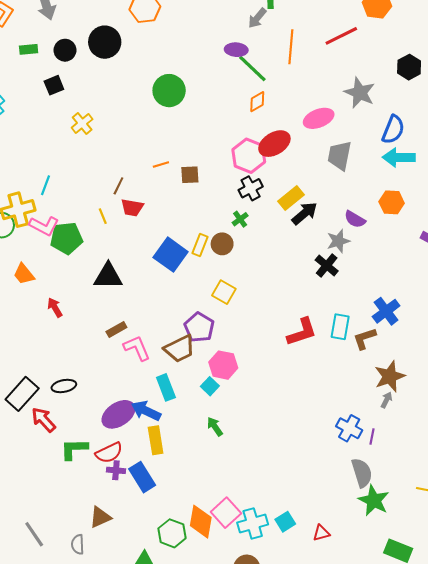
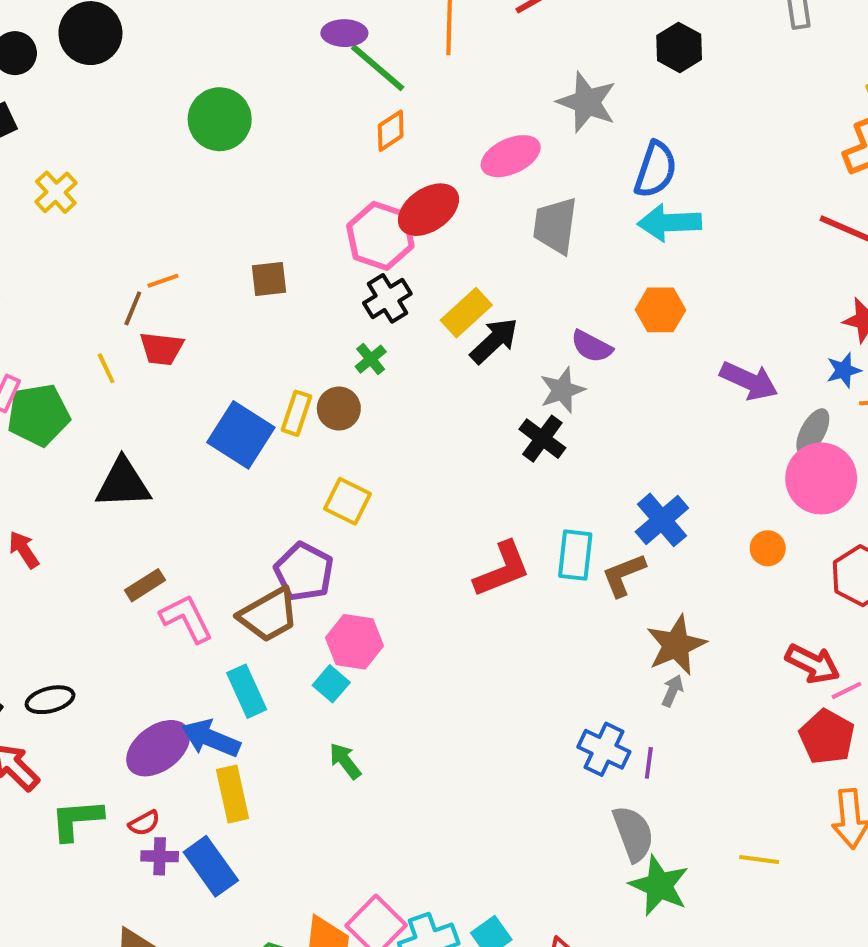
orange line: (161, 165) -> (163, 281), moved
red semicircle: (109, 453) -> (144, 823), size x0.6

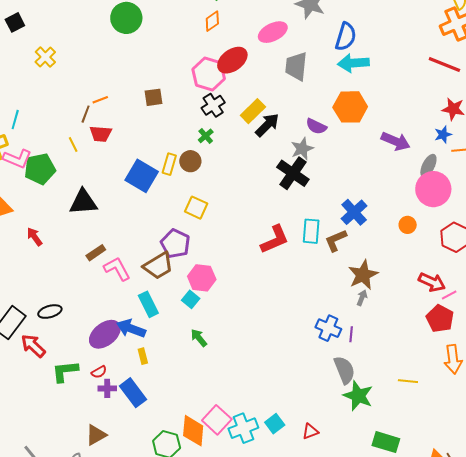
orange hexagon: (660, 310) -> (350, 107), size x1.4
black cross: (542, 439) -> (293, 173), size x1.4
yellow rectangle: (233, 794) -> (143, 356), size x0.6

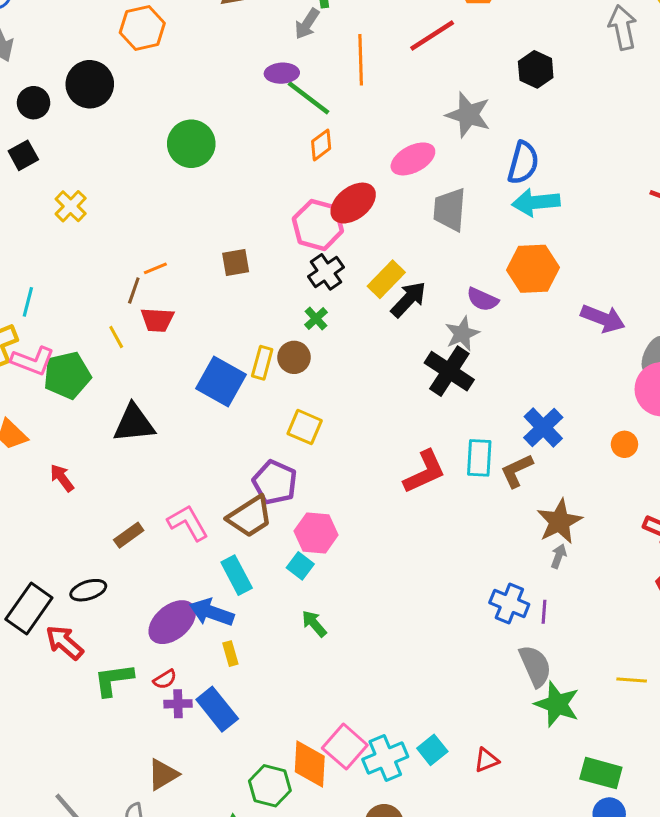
brown rectangle: (96, 253) -> (129, 535), moved

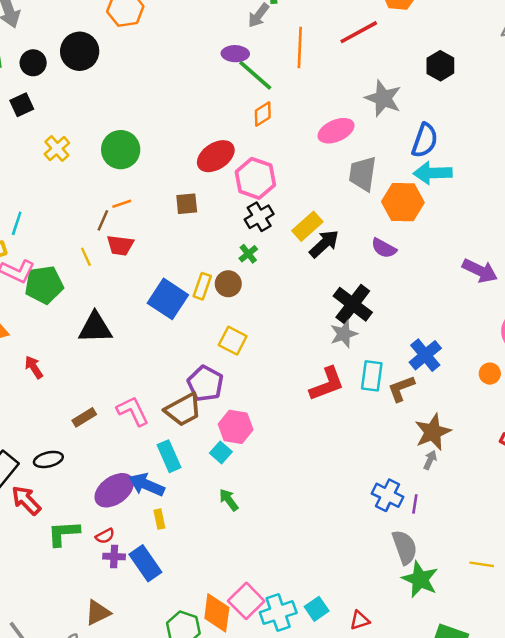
green circle: (191, 144) -> (121, 150), moved
red ellipse: (353, 203) -> (216, 156), moved
orange hexagon: (533, 269) -> (403, 202), moved
gray star: (462, 334) -> (344, 334), moved

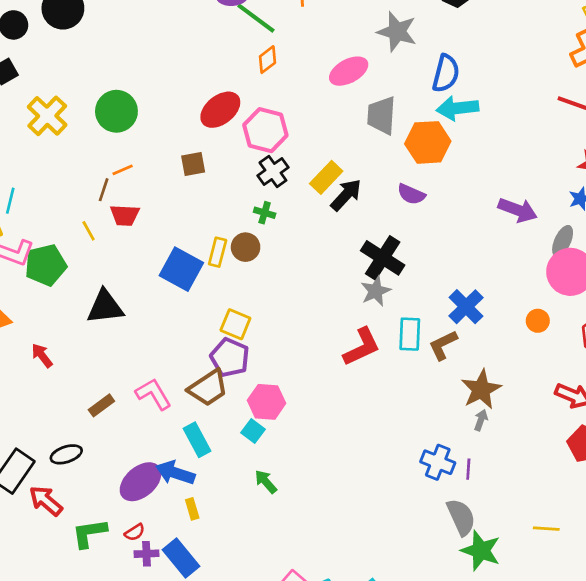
yellow cross: (57, 149) -> (47, 116), size x1.4
green cross: (248, 254) -> (265, 213), turned -30
yellow square: (233, 341) -> (235, 324), moved

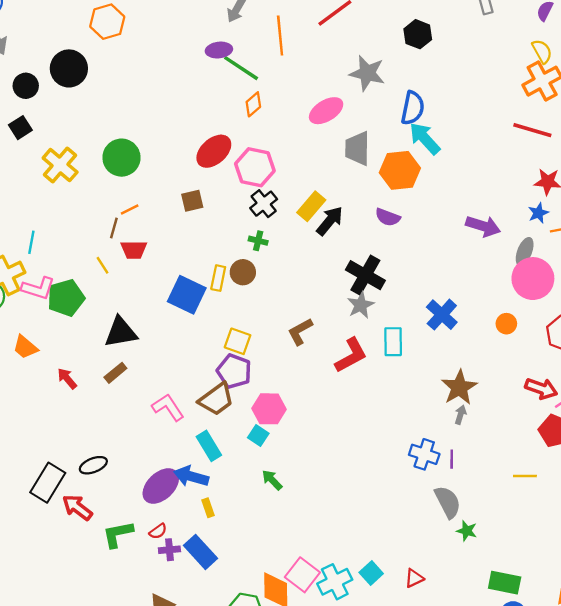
cyan arrow: (457, 108) -> (425, 138), turned 57
brown L-shape: (443, 345) -> (300, 331), moved
brown rectangle: (101, 405) -> (115, 373), moved
yellow line: (546, 529) -> (525, 476), moved
green star: (481, 551) -> (467, 531), size x0.6

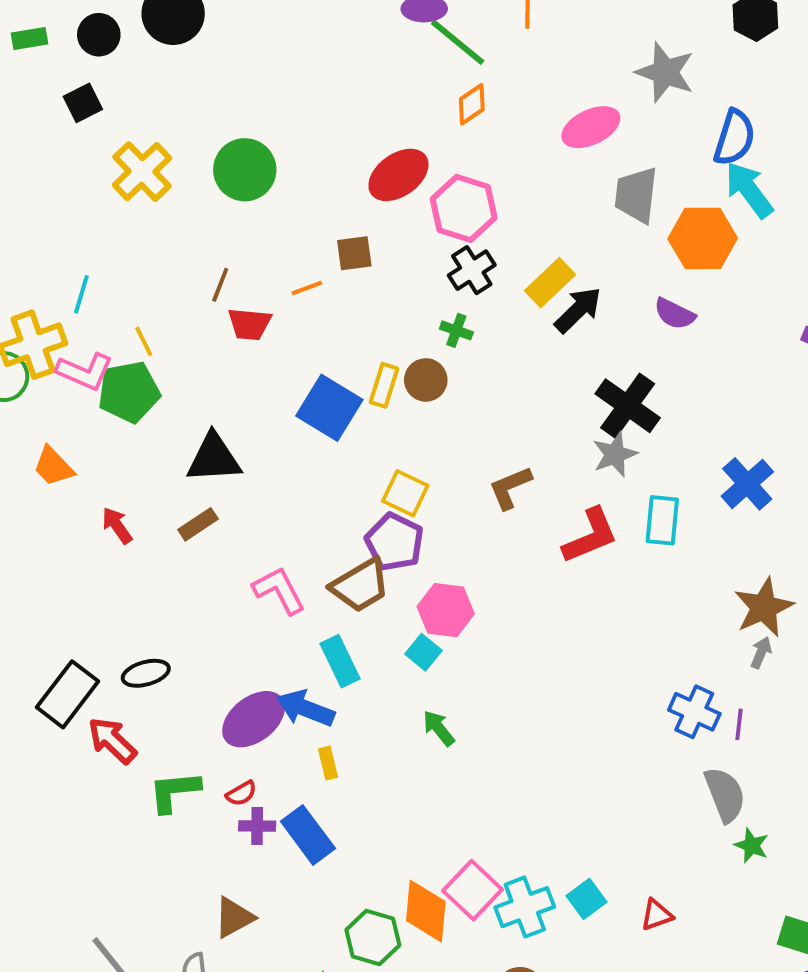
orange line: (130, 209) -> (307, 288), moved
yellow line: (102, 265) -> (144, 341), moved

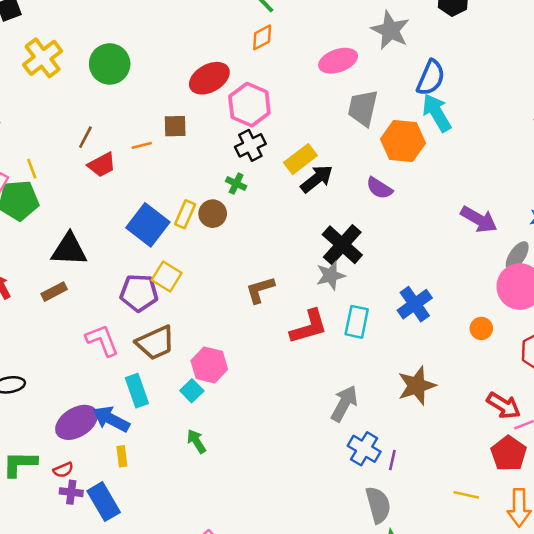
red trapezoid: (249, 324) -> (102, 165), turned -40
yellow square: (405, 493) -> (167, 277), moved
purple pentagon: (394, 542) -> (139, 293), moved, turned -30
gray arrow: (761, 653) -> (344, 403), moved, size x1.8

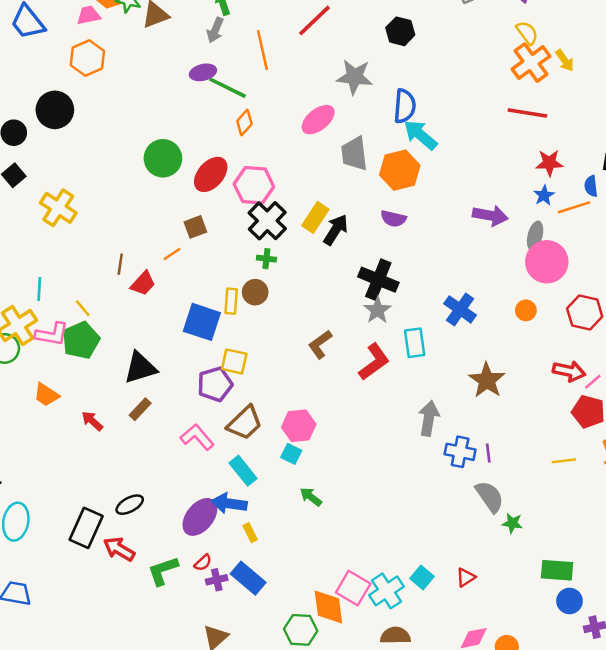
green circle: (110, 64) -> (163, 158), moved
black cross: (250, 145) -> (267, 221), size x1.4

